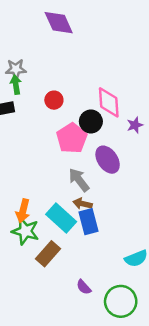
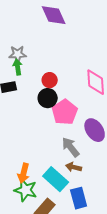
black circle: (91, 121) -> (48, 98), moved
blue rectangle: (88, 222) -> (79, 198), moved

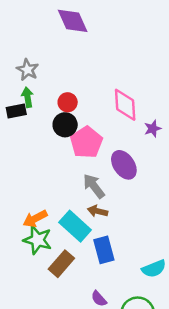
gray star: (18, 54) -> (28, 70), turned 30
green arrow: (18, 67) -> (28, 97), moved
orange arrow: (24, 173) -> (35, 219), turned 48

